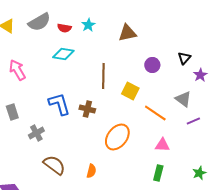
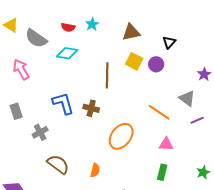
gray semicircle: (39, 22) -> (36, 38), moved, turned 65
black triangle: (184, 58) -> (169, 42), moved
yellow square: (130, 91) -> (134, 61), moved

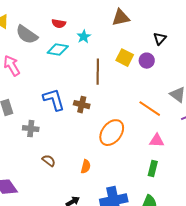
cyan star: (92, 24) -> (84, 37), moved
brown triangle: (131, 32) -> (121, 18), moved
gray cross: (40, 132) -> (31, 129), turned 35
brown semicircle: (58, 164) -> (49, 161), size x0.6

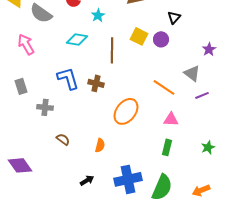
cyan diamond: (58, 50) -> (77, 39), moved

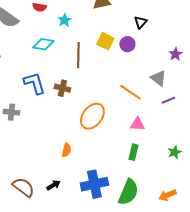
brown semicircle: (63, 139) -> (23, 187), moved, size x1.6

